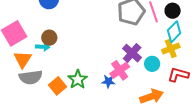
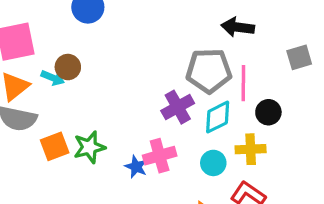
black circle: (173, 11) -> (268, 112), moved
cyan diamond: (174, 32) -> (218, 117), moved
purple cross: (132, 53) -> (178, 107), moved

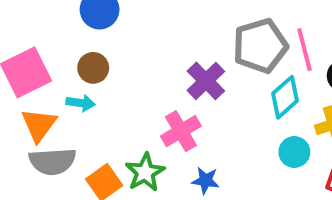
brown circle: (68, 67) -> (93, 68), moved
purple cross: (178, 107) -> (206, 81), moved
pink cross: (160, 156) -> (181, 131), moved

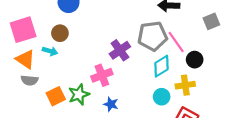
pink line: (304, 50) -> (176, 42), turned -30
orange triangle: (39, 125) -> (25, 59), turned -42
gray semicircle: (52, 161) -> (30, 80), size x0.7

